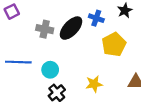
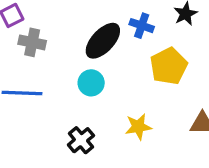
gray cross: (45, 29) -> (32, 42), moved
cyan circle: (50, 70) -> (91, 83), moved

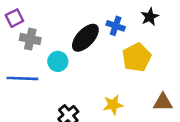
cyan circle: (91, 83) -> (58, 61), moved

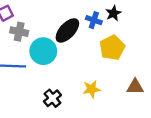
black star: (150, 17) -> (113, 13), moved
cyan circle: (58, 61) -> (43, 51), size x1.5

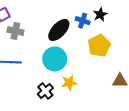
cyan circle: (43, 51) -> (55, 59), moved
yellow star: (92, 89) -> (69, 83), moved

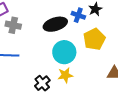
black ellipse: (59, 30) -> (55, 24), turned 30
cyan circle: (55, 59) -> (64, 52), moved

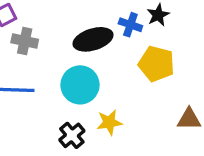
yellow pentagon: (94, 39) -> (156, 64), turned -30
cyan circle: (64, 52) -> (80, 85), moved

